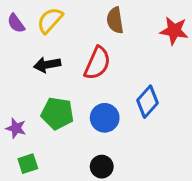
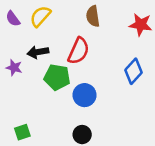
blue diamond: (148, 102) -> (133, 71), moved
green pentagon: (57, 113) -> (57, 77), moved
purple star: (16, 128) -> (14, 68), moved

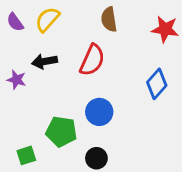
green pentagon: (57, 77) -> (61, 132), moved

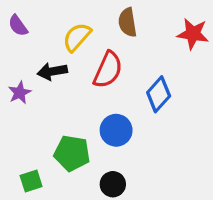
yellow semicircle: (47, 19) -> (77, 37), moved
purple star: (16, 80) -> (20, 93), turned 30
blue diamond: (157, 84) -> (159, 94), moved

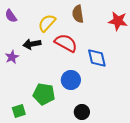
red semicircle: (108, 70) -> (66, 43), turned -85
blue diamond: (159, 94) -> (97, 58), turned -55
black circle: (113, 184) -> (82, 112), moved

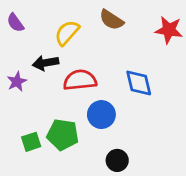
brown semicircle: (78, 14) -> (111, 20), turned -48
red semicircle: (66, 43) -> (80, 80), moved, turned -35
green square: (19, 111) -> (31, 142), moved

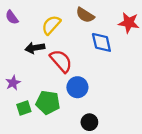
red semicircle: (80, 80) -> (61, 61), turned 55
purple star: (17, 82) -> (13, 83), moved
blue diamond: (139, 83) -> (101, 42), moved

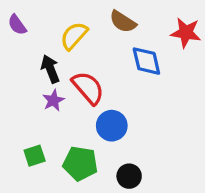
black arrow: (35, 48) -> (50, 69), turned 78
purple star: (13, 83) -> (53, 100), moved
green pentagon: (48, 103) -> (80, 163), moved

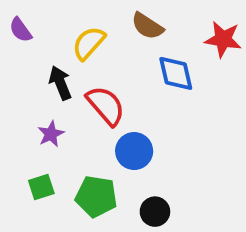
purple star: (53, 100) -> (51, 134), moved

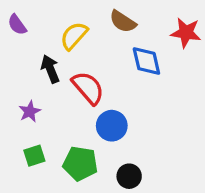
purple star: (51, 134) -> (30, 111), moved

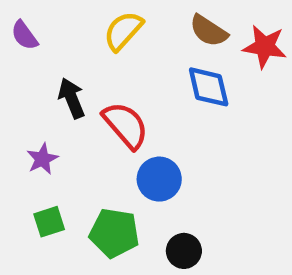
brown semicircle: (123, 22) -> (209, 31), moved
yellow semicircle: (74, 36) -> (123, 31), moved

